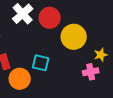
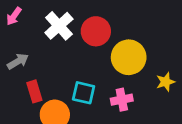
pink cross: (91, 72) -> (122, 100), moved

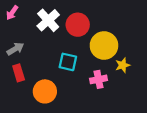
yellow star: (166, 82) -> (123, 65), moved
red rectangle: (34, 91) -> (19, 73), moved
cyan square: (84, 93) -> (68, 62), moved

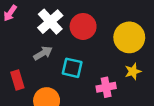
yellow circle: (104, 45) -> (129, 37), moved
gray arrow: (15, 49) -> (43, 53), moved

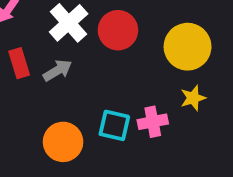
cyan square: (72, 68) -> (114, 125), moved
red rectangle: (17, 80) -> (19, 63), moved

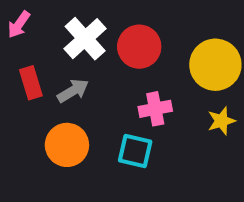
pink cross: (153, 122) -> (155, 109), moved
orange circle: (63, 142) -> (67, 145), moved

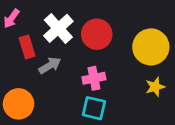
red rectangle: (31, 83) -> (27, 47), moved
pink cross: (155, 109) -> (94, 78), moved
orange circle: (67, 145) -> (19, 104), moved

